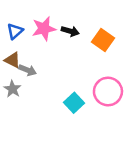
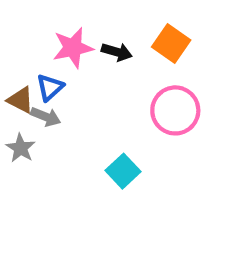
blue triangle: (15, 31) -> (50, 87), moved
orange square: (103, 40) -> (171, 44), moved
pink circle: (108, 91) -> (175, 110), moved

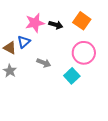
gray arrow: (46, 117) -> (44, 63), moved
cyan square: (123, 171) -> (72, 76), moved

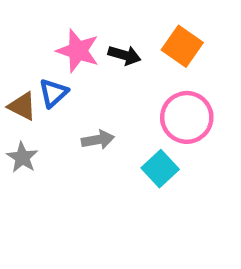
pink star: (35, 23) -> (78, 51), turned 30
gray arrow: (44, 63) -> (98, 140), turned -32

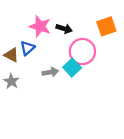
orange square: (182, 46) -> (106, 26), moved, turned 36
pink circle: (187, 117) -> (82, 52), moved
cyan square: (160, 169) -> (72, 68), moved

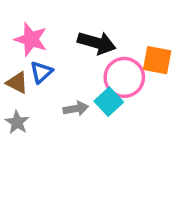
pink star: (40, 26) -> (31, 39), moved
orange square: (106, 26) -> (157, 60), moved, turned 30
black arrow: (64, 29) -> (97, 43), size x1.5

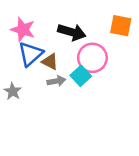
orange square: (157, 60) -> (121, 26), moved
blue triangle: (41, 72) -> (31, 54), size x1.5
brown triangle: (17, 83) -> (50, 62), moved

